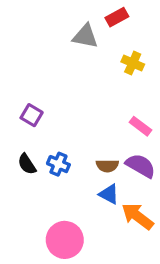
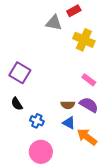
yellow cross: (133, 63) -> (84, 40), size x1.5
purple square: (32, 115) -> (20, 73), size x1.5
blue cross: (58, 164) -> (37, 121), moved

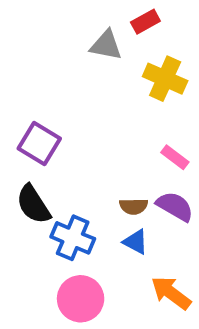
black semicircle: (17, 104) -> (33, 204), size x1.5
blue cross: (37, 121) -> (73, 238), size x1.5
orange arrow: (87, 137) -> (171, 293), moved

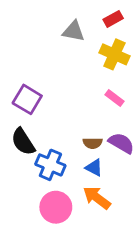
red rectangle: (145, 22) -> (113, 19), moved
pink rectangle: (175, 157) -> (114, 98), moved
orange arrow: (171, 293) -> (97, 198), moved

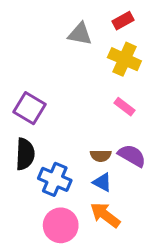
black semicircle: (23, 142) -> (25, 154), turned -144

